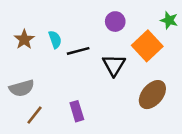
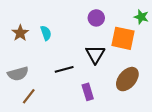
orange square: (147, 46) -> (123, 38), turned -35
black line: (78, 51) -> (64, 69), moved
purple rectangle: (77, 111) -> (88, 92), moved

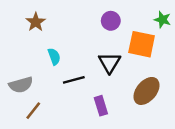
brown star: (20, 33) -> (36, 22), moved
cyan semicircle: (46, 33) -> (54, 56), moved

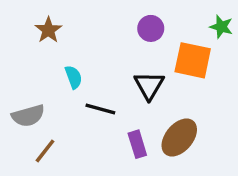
black line: (74, 80) -> (100, 109), turned 30
brown ellipse: (146, 91) -> (179, 138), moved

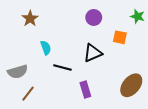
orange square: (193, 60) -> (120, 37), size x0.6
black triangle: (149, 85) -> (93, 53), turned 36
brown ellipse: (179, 138) -> (131, 85), moved

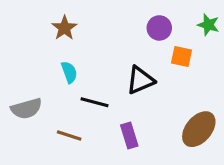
purple circle: (94, 17) -> (159, 28), moved
brown star: (30, 19) -> (64, 28), moved
brown line: (28, 94) -> (69, 135), moved, turned 70

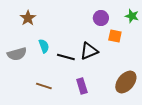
brown star: (64, 28) -> (28, 18), moved
black line: (94, 102) -> (66, 57), moved
gray semicircle: (26, 109) -> (17, 54), moved

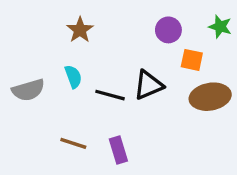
brown star: (28, 18) -> (80, 30), moved
brown ellipse: (126, 82) -> (210, 97), moved, turned 40
purple rectangle: (82, 86) -> (118, 150), moved

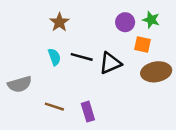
green star: (220, 27) -> (151, 20), moved
gray semicircle: (28, 90) -> (20, 84), moved
black line: (110, 95) -> (82, 57), moved

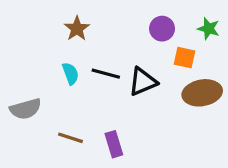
green star: (151, 20) -> (209, 29), moved

